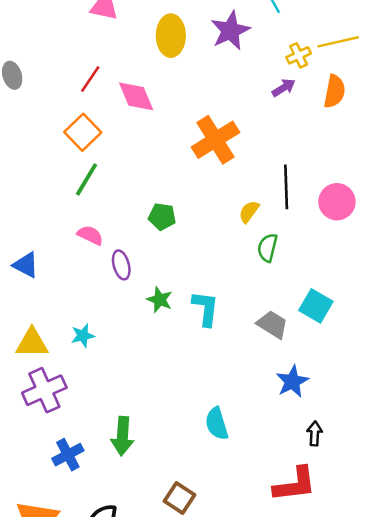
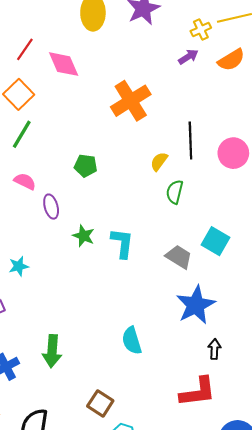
orange semicircle: (334, 91) -> (231, 60), turned 48
blue star: (292, 381) -> (196, 305), size x1.4

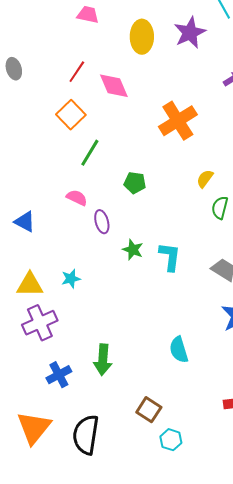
green line: (22, 134) -> (90, 153), moved

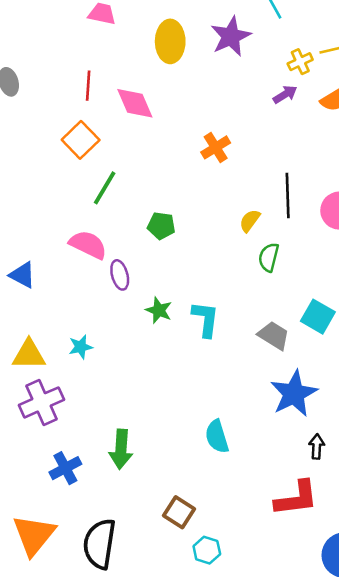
red line: (77, 72) -> (88, 86), turned -30
orange cross: (178, 121) -> (216, 147), size x0.6
pink semicircle: (77, 198) -> (88, 245), size x1.4

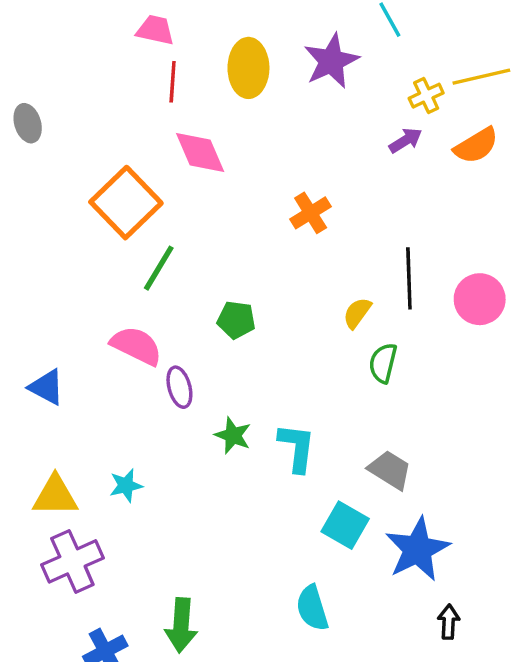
red line: (88, 86) -> (173, 82), moved
orange square: (81, 140) -> (126, 203), size x1.4
cyan square: (318, 317) -> (345, 525), moved

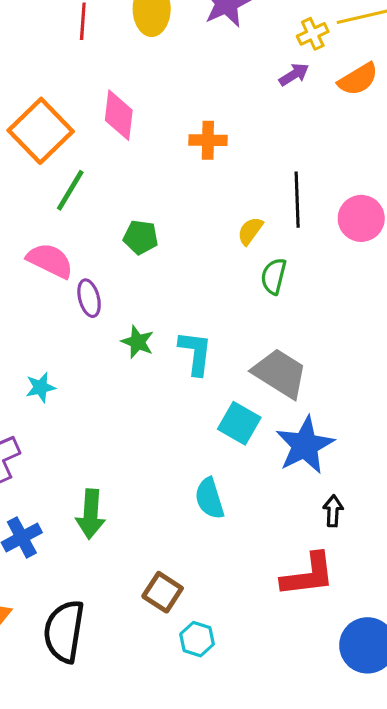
pink diamond: (200, 153) -> (119, 115), moved, turned 30
orange cross: (311, 213) -> (208, 140), turned 33
gray trapezoid: (390, 470) -> (280, 373), size x1.4

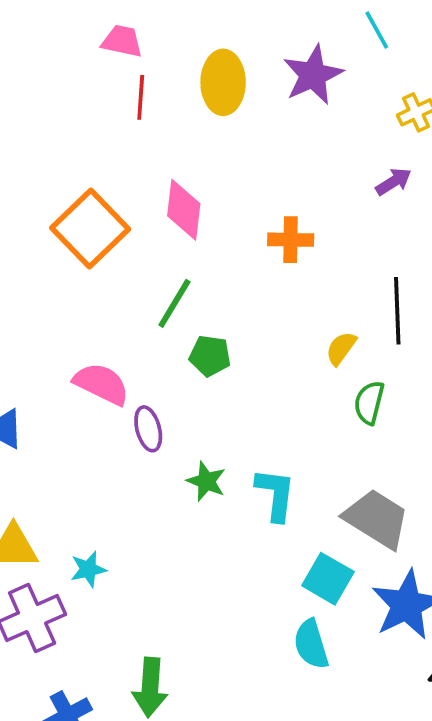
purple arrow: (294, 75) -> (394, 182), moved
green line: (70, 190) -> (174, 303), moved
cyan star: (41, 387) -> (88, 569), moved
cyan semicircle: (209, 498) -> (311, 644), moved

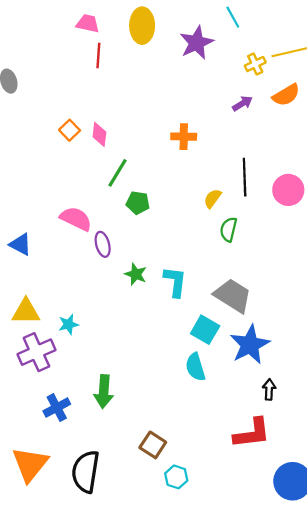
yellow ellipse: (223, 82) -> (142, 26), moved
pink diamond: (184, 210) -> (99, 134), moved, size x0.7
orange square: (90, 228) -> (70, 130), size x0.5

